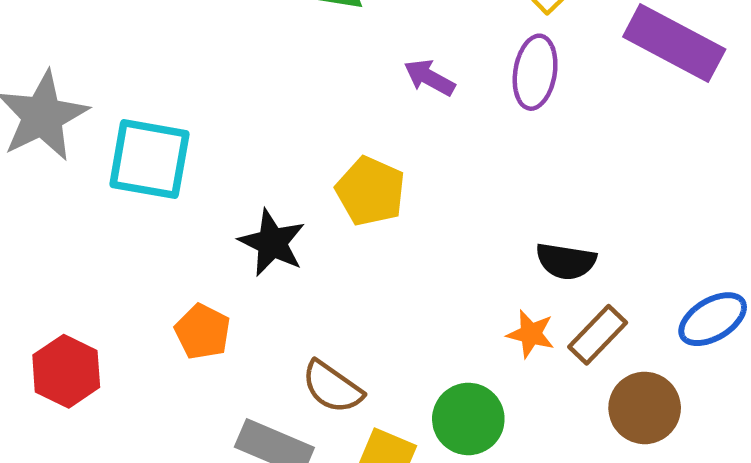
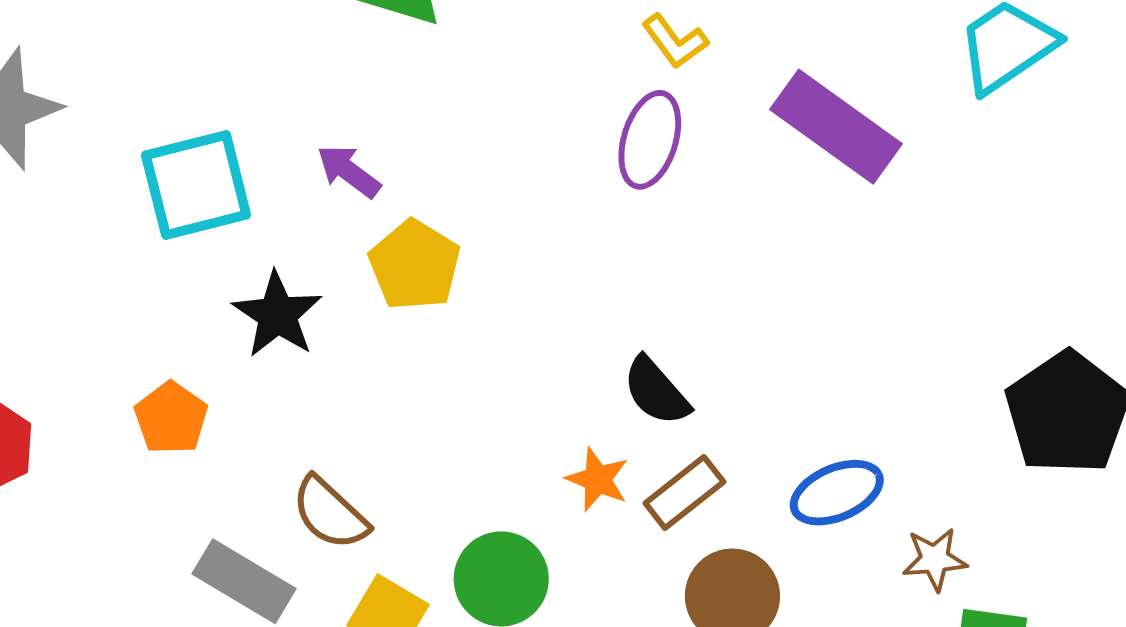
purple arrow: (429, 78) -> (349, 171), moved
cyan square: (149, 159) -> (196, 185), moved, turned -32
black semicircle: (566, 261) -> (656, 391), turned 32

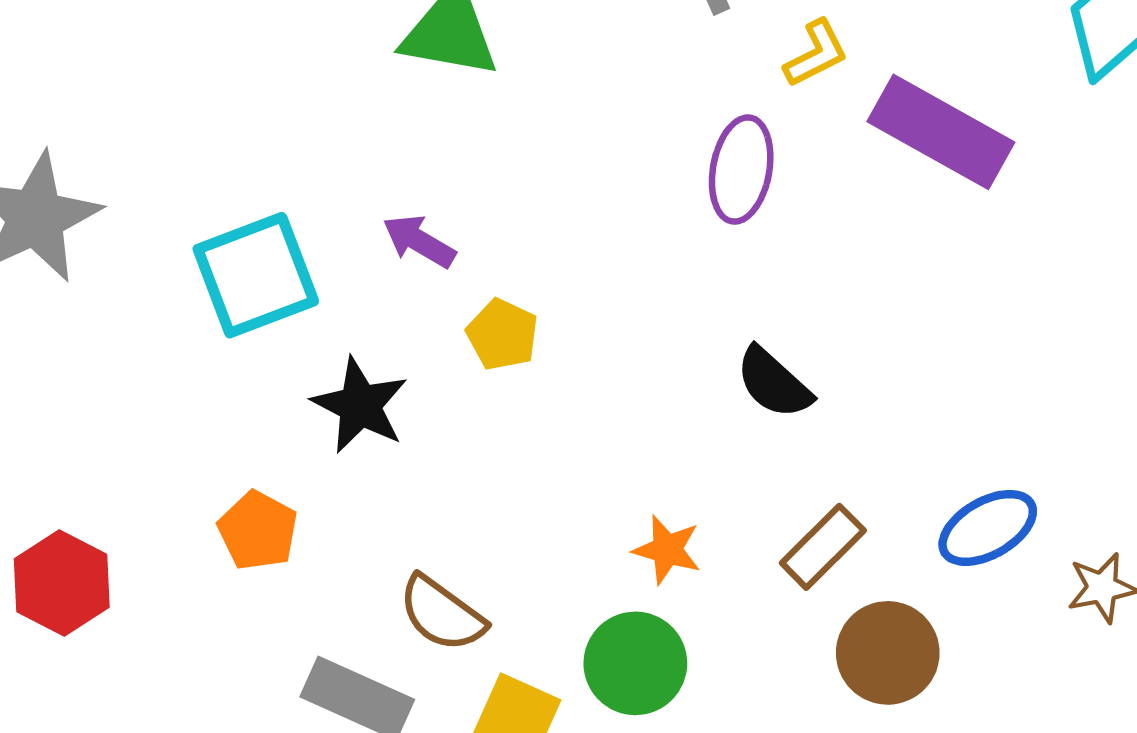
yellow L-shape: (675, 41) -> (816, 54), moved, turned -74
yellow pentagon: (415, 265) -> (502, 335), size x0.7
black semicircle: (656, 391) -> (774, 383), moved
orange star: (598, 479) -> (667, 550), moved

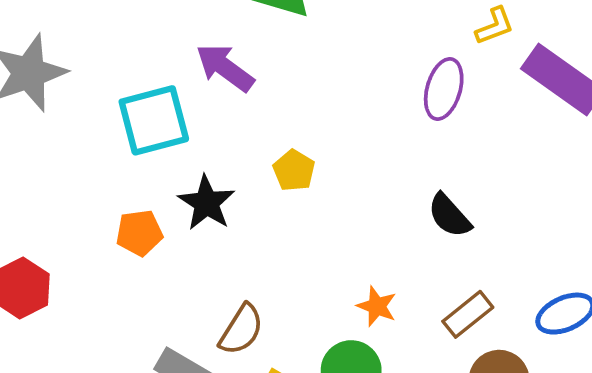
purple arrow: (419, 241) -> (225, 68), moved, size x1.4
orange pentagon: (258, 531) -> (139, 233), moved, turned 30
brown semicircle: (442, 614) -> (241, 330), turned -100

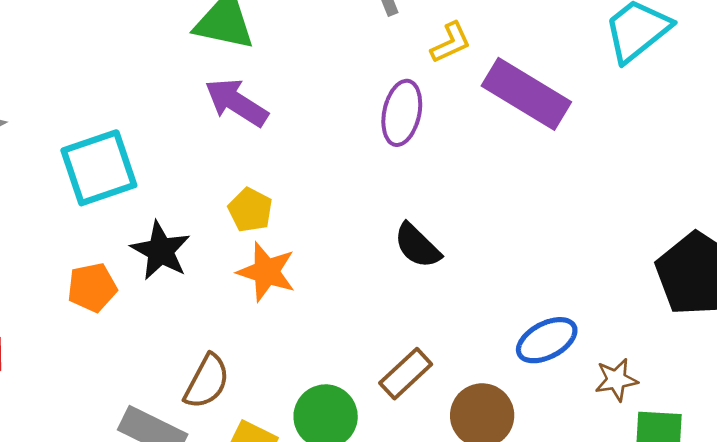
purple arrow: (225, 68) -> (236, 102), moved
orange star: (377, 306) -> (266, 272), moved, size x1.4
brown rectangle: (468, 314) -> (406, 374), moved

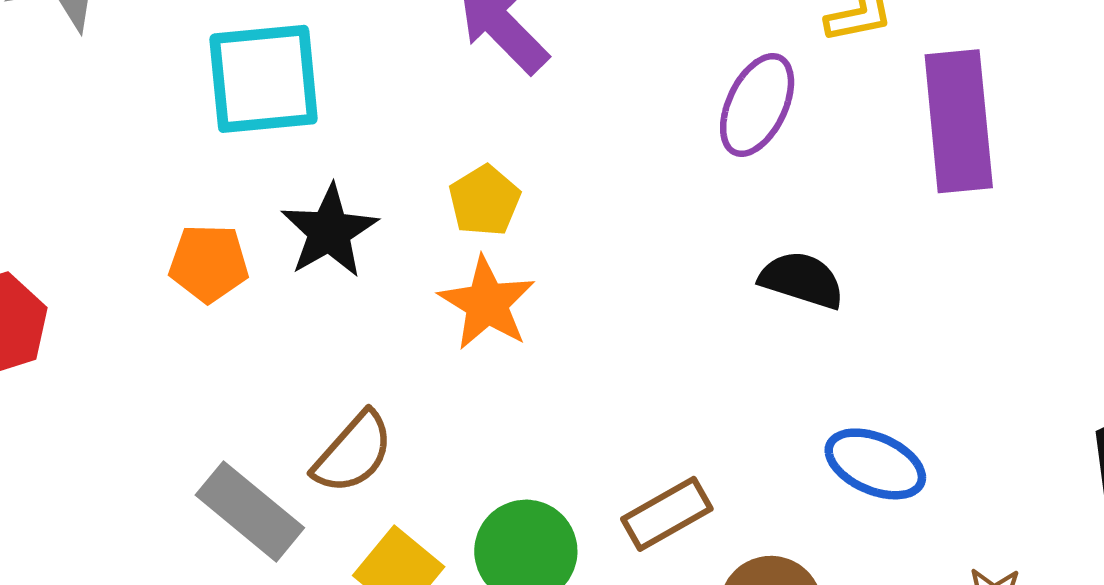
purple rectangle: (526, 94) -> (959, 121), turned 40
black semicircle: (417, 246) -> (802, 280), moved, turned 140
blue ellipse: (547, 340) -> (875, 464), moved, turned 38

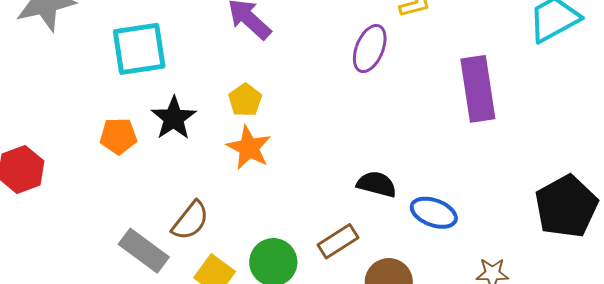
purple rectangle: (959, 121) -> (478, 89), moved
black semicircle: (802, 280) -> (377, 184), moved

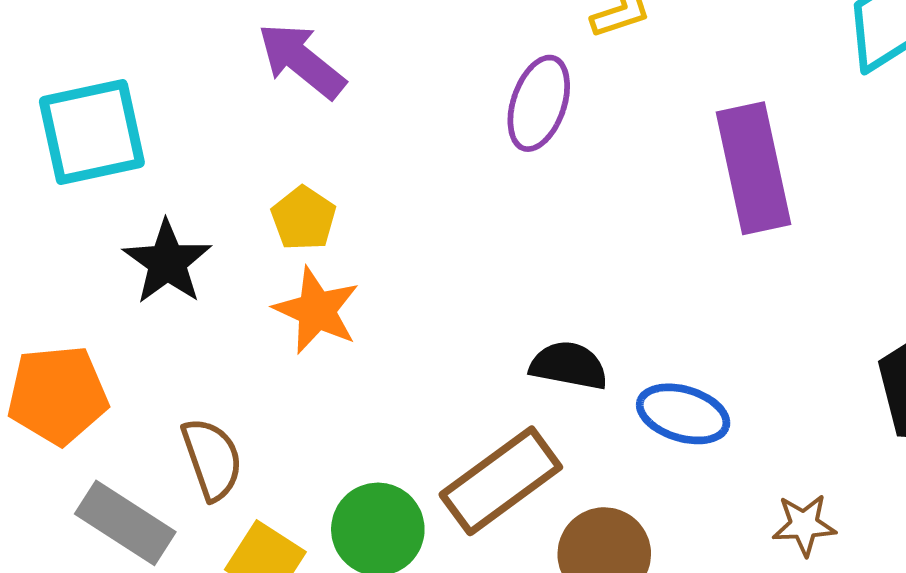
orange pentagon: (118, 136) -> (58, 395), moved, size x1.4
brown semicircle: (190, 221) -> (212, 459), turned -54
brown rectangle: (338, 241) -> (501, 481), size x1.5

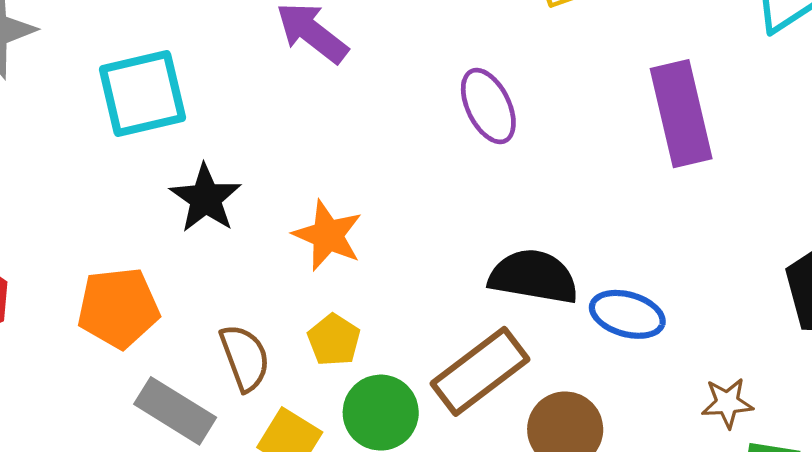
purple ellipse: (539, 103) -> (488, 106), moved, turned -44
yellow pentagon: (304, 218) -> (334, 340), moved
black semicircle: (569, 365) -> (534, 277), size x1.4

